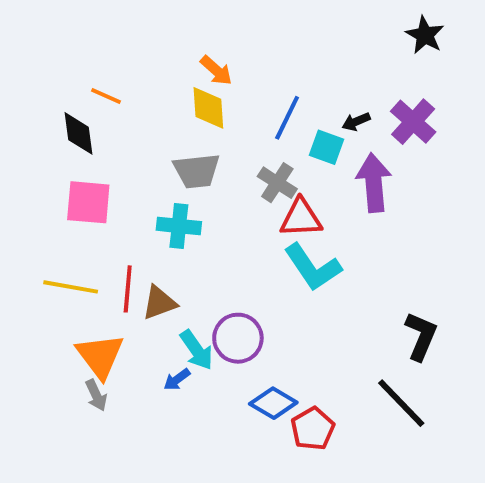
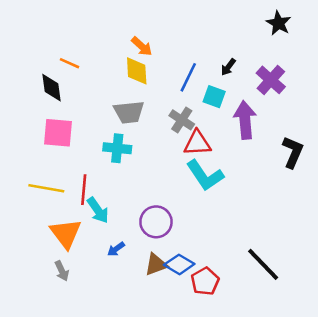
black arrow: (356, 122) -> (228, 67), moved, turned -30
brown triangle: (159, 303) -> (156, 264), moved
black L-shape: (421, 336) -> (293, 152), moved
cyan arrow: (197, 350) -> (98, 210), moved
gray arrow: (96, 395) -> (62, 271), moved

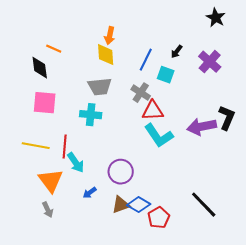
orange arrow: (142, 46) -> (110, 36), turned 60
purple arrow: (245, 120) -> (202, 127), moved, turned -96

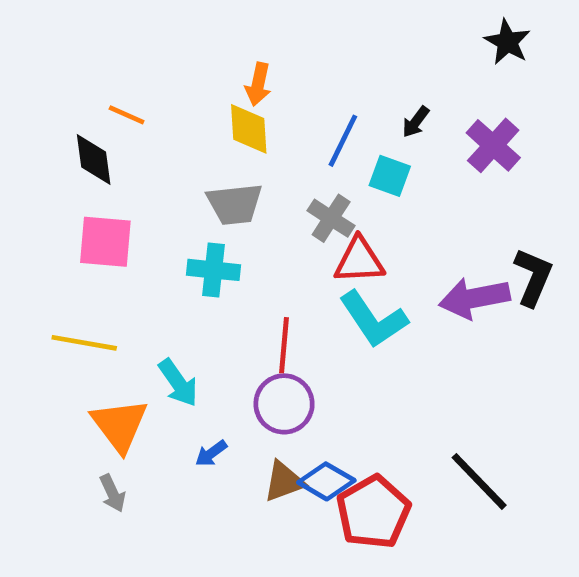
red line: (65, 147) -> (284, 345), moved
red pentagon: (159, 218) -> (373, 512), size x1.4

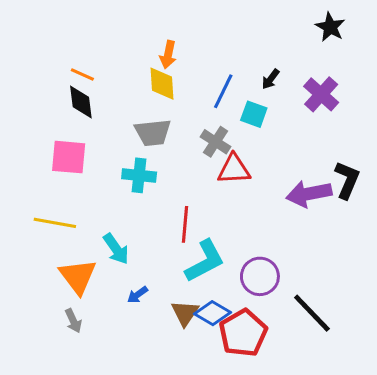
black diamond: (94, 159) -> (81, 102), moved
cyan L-shape: (373, 319) -> (205, 261), moved, turned -84
purple circle: (284, 404) -> (260, 276), moved
brown triangle: (284, 481) -> (185, 313), turned -36

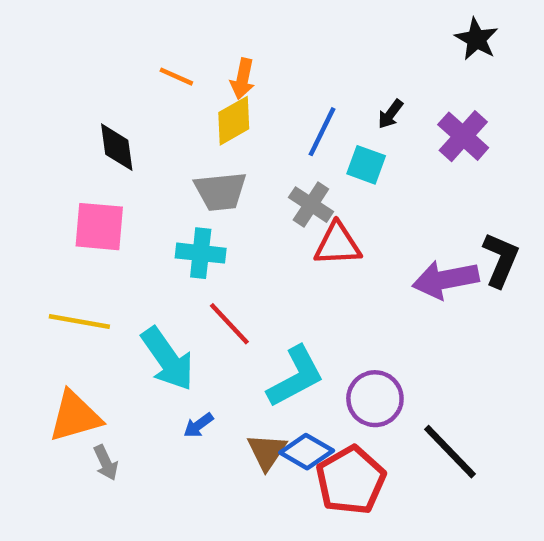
orange line: (82, 74) -> (176, 77), moved
yellow diamond: (162, 84) -> (234, 121), turned 64
red line: (185, 224) -> (229, 324), moved, turned -48
cyan arrow: (116, 249) -> (168, 359), size x1.4
orange triangle: (78, 276) -> (75, 416), moved, turned 51

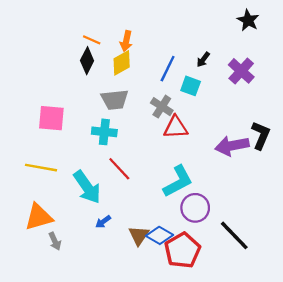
black diamond: (117, 147) -> (87, 61), moved, turned 35
cyan L-shape: (296, 377) -> (178, 181), moved

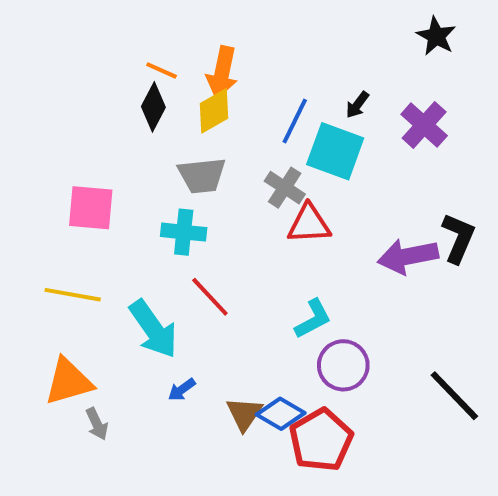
orange arrow: (126, 41) -> (222, 72), size x1.4
cyan square: (191, 86) -> (335, 151), size x1.6
cyan L-shape: (178, 181) -> (313, 319), size x0.7
black line: (234, 235) -> (454, 396), moved

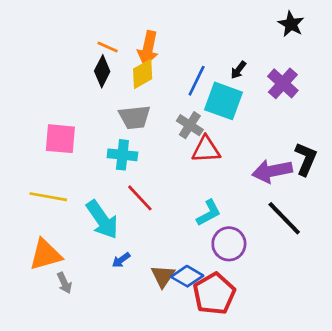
black line: (454, 396) -> (284, 218), moved

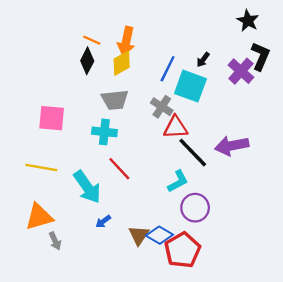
black L-shape: (306, 159) -> (260, 56), moved
black line: (284, 218) -> (193, 153), moved

